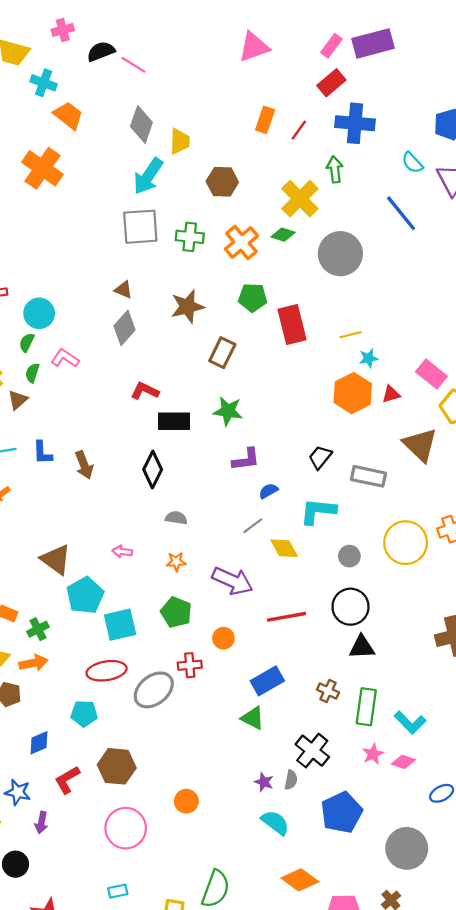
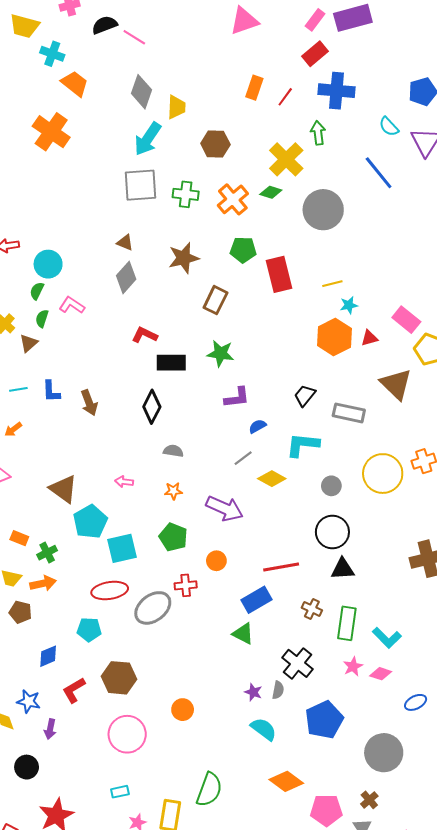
yellow diamond: (284, 548) -> (272, 479), turned -32
red line: (286, 617) -> (281, 567), moved

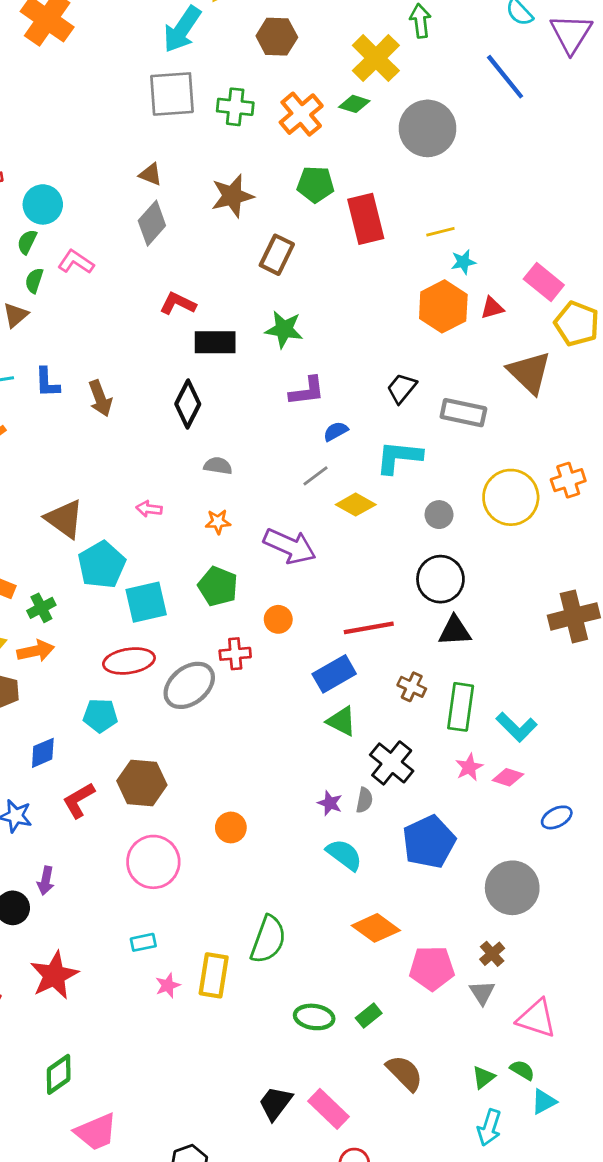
green triangle: (243, 634) -> (341, 721), moved
purple arrow: (50, 729) -> (46, 881), moved

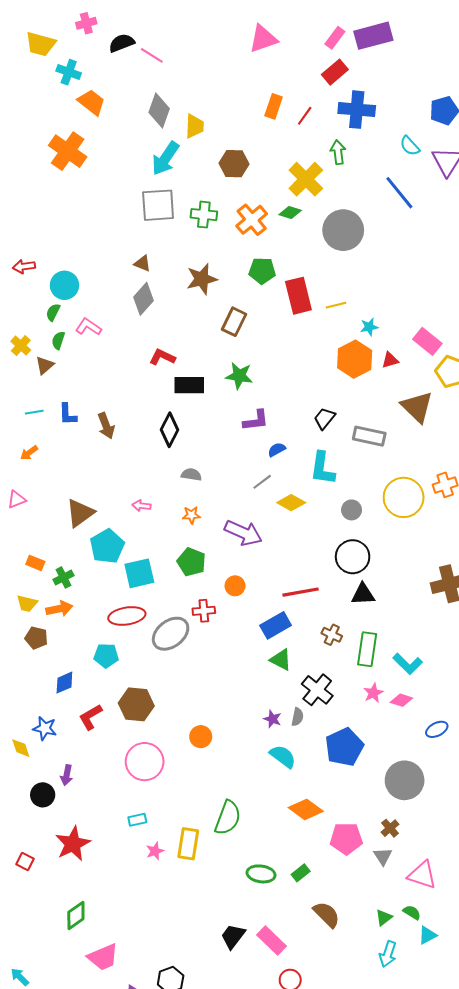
yellow line: (440, 232) -> (336, 305), moved
cyan L-shape: (399, 457) -> (322, 468), turned -88
brown triangle: (64, 519) -> (80, 513), turned 48

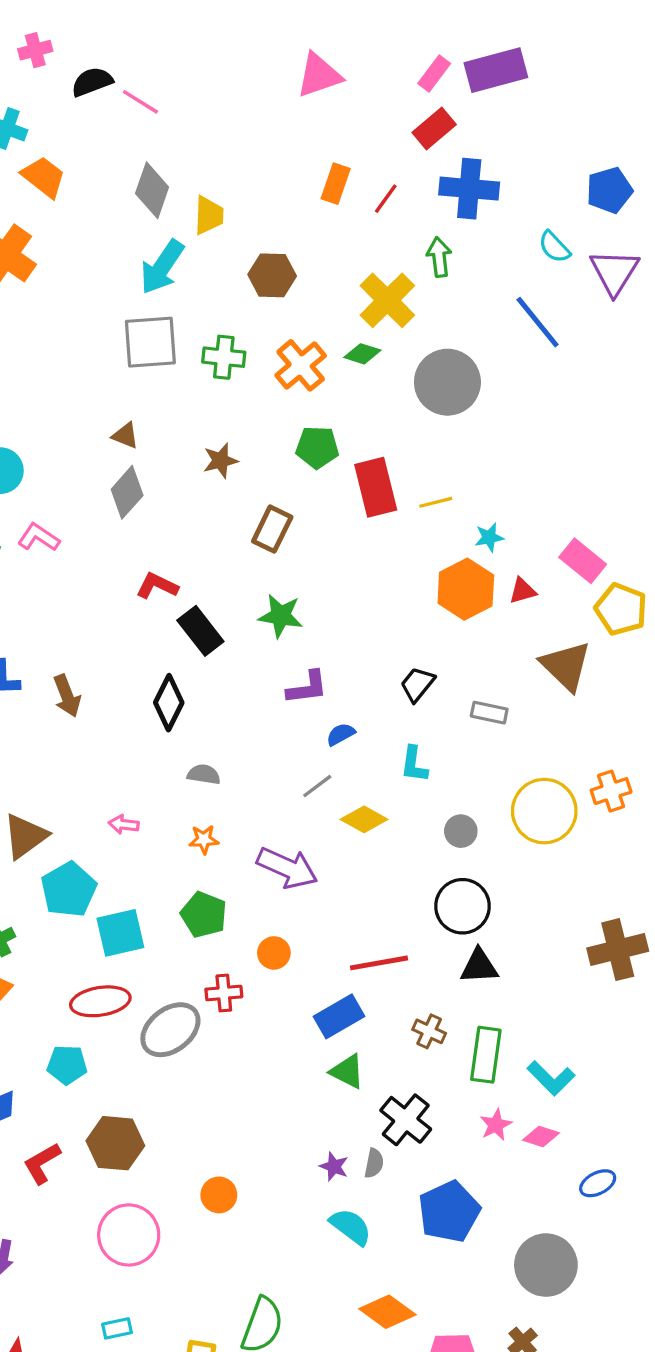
brown star: (202, 279) -> (220, 461), size x0.7
black rectangle: (189, 385) -> (200, 631), turned 52
gray rectangle: (369, 436) -> (489, 713), size x0.7
cyan L-shape: (322, 468) -> (414, 764), size x0.7

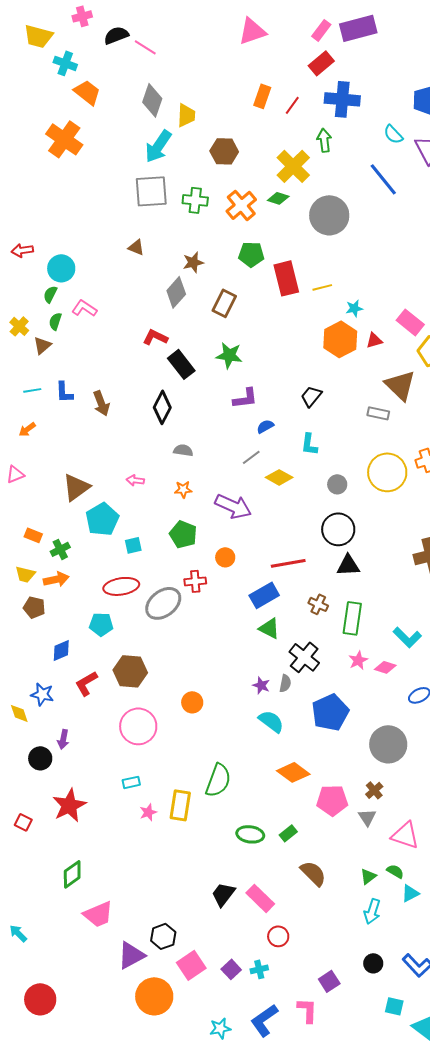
gray diamond: (127, 492) -> (176, 292), moved
gray rectangle: (489, 713) -> (378, 413), moved
cyan square: (120, 933) -> (133, 545), size x0.6
cyan L-shape: (551, 1078) -> (407, 637), moved

